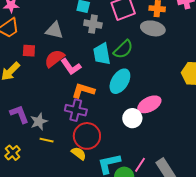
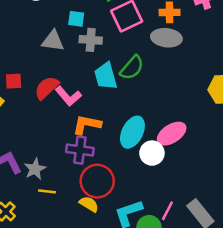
gray triangle: (54, 30) -> (53, 41), moved
cyan ellipse: (120, 81) -> (132, 132), moved

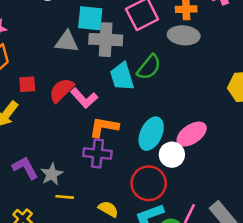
cyan square: (76, 19) -> (90, 18), size x1.5
gray cross: (91, 40) -> (106, 40), size x1.4
red circle: (97, 181) -> (149, 183), moved

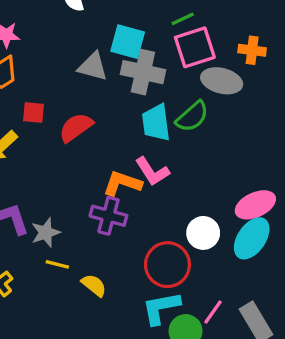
gray ellipse: (184, 35) -> (222, 81), moved
pink L-shape: (84, 98) -> (152, 171), moved
cyan ellipse: (151, 134) -> (252, 238), moved
pink ellipse: (192, 134) -> (255, 205), moved
yellow semicircle: (108, 209) -> (94, 285), moved

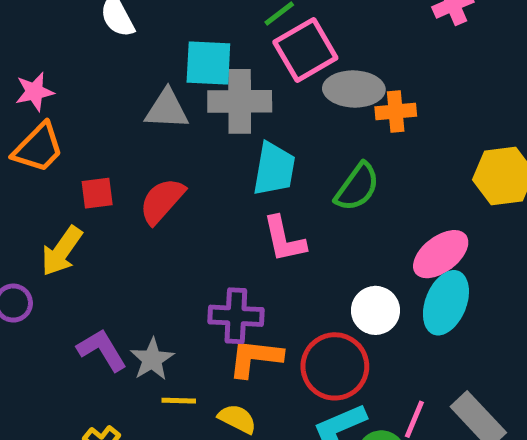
orange cross: (252, 50) -> (396, 111), moved
green semicircle: (192, 117) -> (357, 187), moved
cyan trapezoid: (156, 123) -> (274, 169), turned -150
pink L-shape: (152, 171) -> (284, 239), turned 33
orange L-shape: (122, 183) -> (255, 358), moved

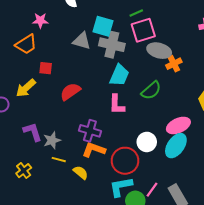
pink star: (35, 92) -> (40, 20), moved
orange cross: (396, 111) -> (174, 64), turned -35
red semicircle: (162, 201) -> (70, 92), moved

